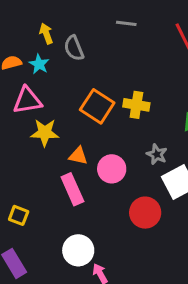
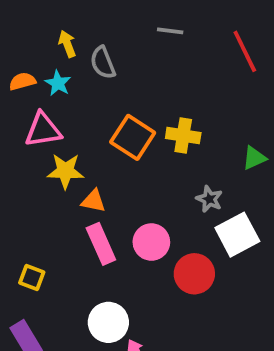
orange triangle: (78, 156) -> (93, 201), moved
pink circle: (112, 169) -> (151, 242), moved

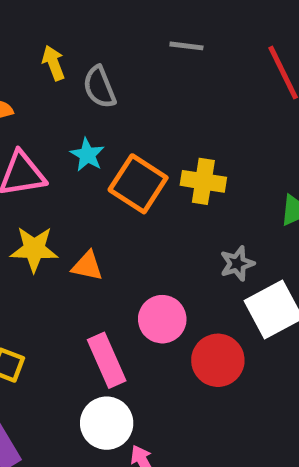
cyan star: (58, 83) -> (87, 155), moved
yellow star: (65, 171) -> (34, 249), moved
gray star: (209, 199) -> (237, 264), turned 30
pink rectangle: (101, 244) -> (107, 360), moved

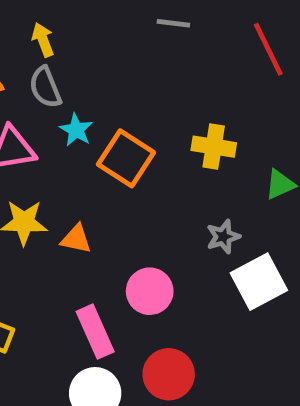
gray semicircle: (99, 87) -> (45, 87), moved
yellow cross: (203, 181) -> (214, 147), moved
red circle: (218, 360) -> (169, 374), moved

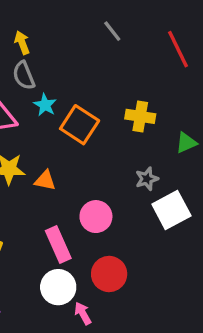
gray line: (173, 23) -> (112, 31), turned 45

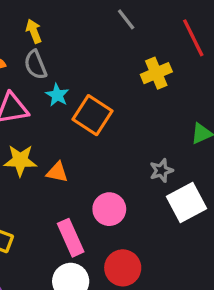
yellow cross: (140, 116) -> (156, 73), moved, turned -32

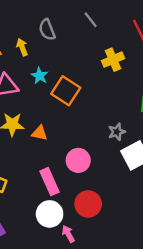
yellow arrow: (34, 31) -> (22, 47), moved
gray semicircle: (35, 65) -> (47, 30), moved

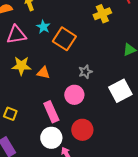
gray star: (117, 132) -> (85, 72), moved

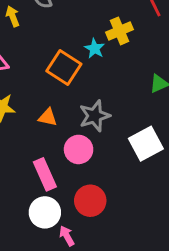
cyan star: (43, 27) -> (95, 48), moved
gray star: (85, 72) -> (95, 116), size x1.5
orange triangle: (43, 73) -> (48, 117), moved

